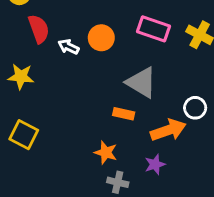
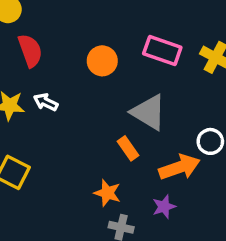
white arrow: (69, 47) -> (46, 102), moved
orange rectangle: (124, 114) -> (128, 148), turned 42

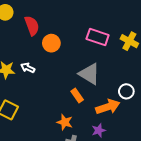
red semicircle: (30, 51) -> (32, 26), moved
orange circle: (102, 61) -> (51, 43), moved

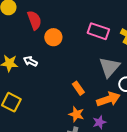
gray triangle: (89, 74) -> (109, 67), moved, turned 40
orange star: (65, 122) -> (76, 114), moved

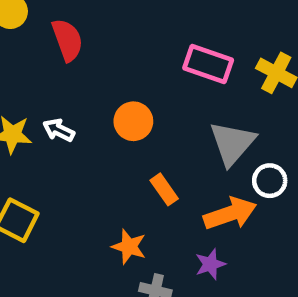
orange circle: (53, 37) -> (133, 121), moved
orange star: (76, 114) -> (129, 247), moved

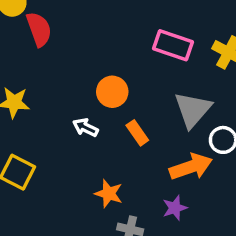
red semicircle: (67, 40) -> (39, 29), moved
white arrow: (59, 130) -> (85, 127), moved
orange rectangle: (164, 189) -> (137, 133), moved

